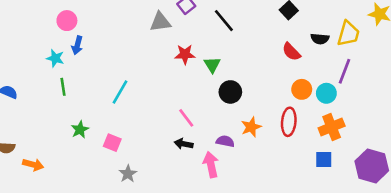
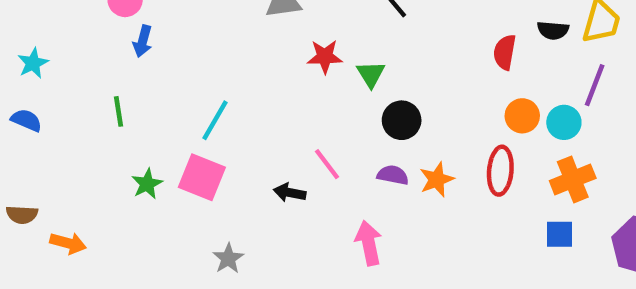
red semicircle: (291, 52) -> (505, 52), turned 54
cyan star: (55, 58) -> (33, 63), moved, turned 30
purple semicircle: (225, 141) -> (393, 175), moved
pink square: (112, 143) -> (202, 177), moved, size x1.5
black arrow: (184, 144) -> (290, 193), moved

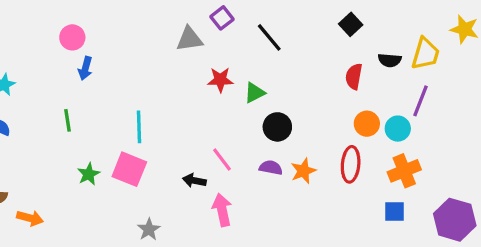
green triangle: (371, 74) -> (255, 93), turned 35
cyan line: (215, 120) -> (139, 127), turned -32
pink arrow: (369, 243) -> (222, 210), moved

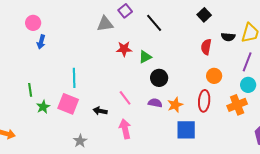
green line: (67, 120) -> (30, 90), moved
cyan circle: (398, 129) -> (248, 85), moved
black arrow: (194, 181) -> (100, 111), moved
blue square: (395, 212) -> (186, 130), moved, size x1.5

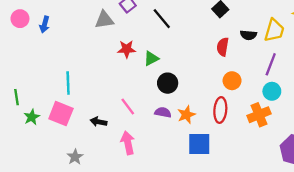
blue arrow: (41, 42) -> (45, 24), moved

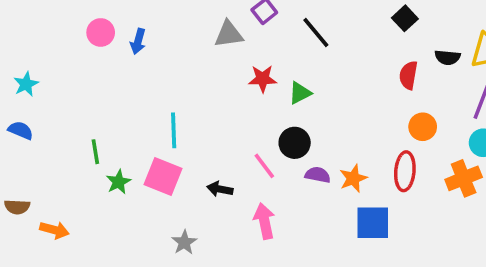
black circle: (168, 83) -> (295, 143), moved

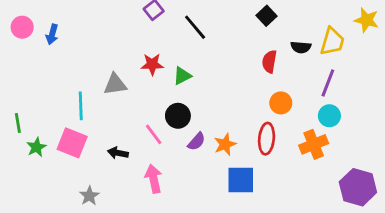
gray triangle: (229, 34) -> (115, 84), moved
purple semicircle: (318, 175) -> (196, 141), turned 120

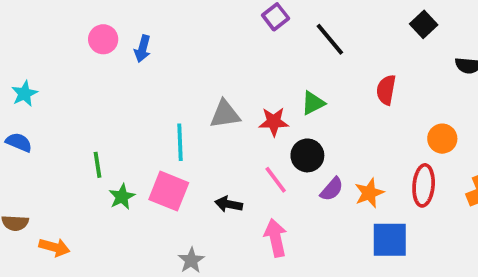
red semicircle: (269, 61) -> (386, 90), moved
red star: (152, 64) -> (274, 122), moved

